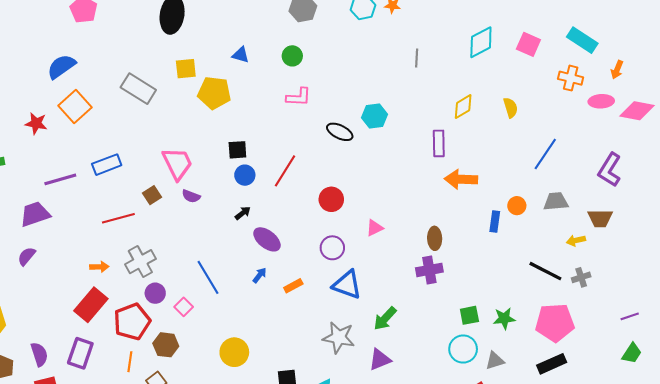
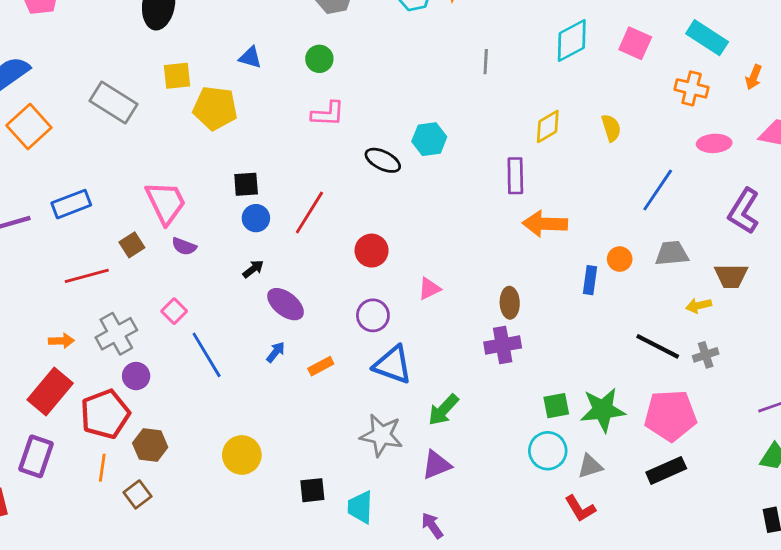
pink ellipse: (601, 101) -> (714, 143), moved
pink square: (184, 307) -> (174, 311), moved
green star: (504, 318) -> (603, 410), size x1.5

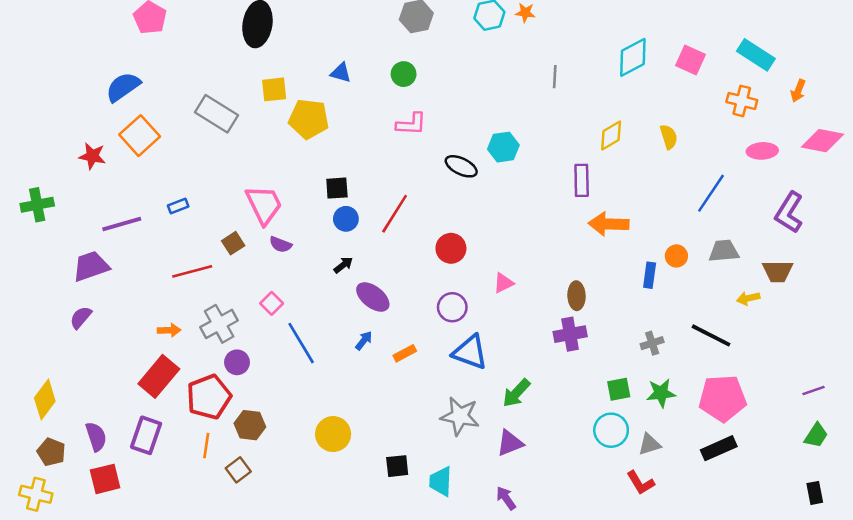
blue rectangle: (71, 204) -> (178, 206), size x0.6
gray cross: (706, 355) -> (652, 343), moved
green star: (603, 410) -> (661, 393), size x0.7

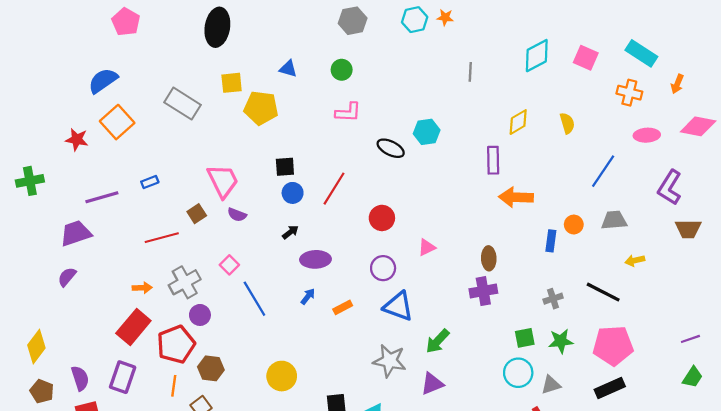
brown trapezoid: (778, 271) -> (688, 229), moved
purple ellipse: (373, 297) -> (315, 259), turned -40

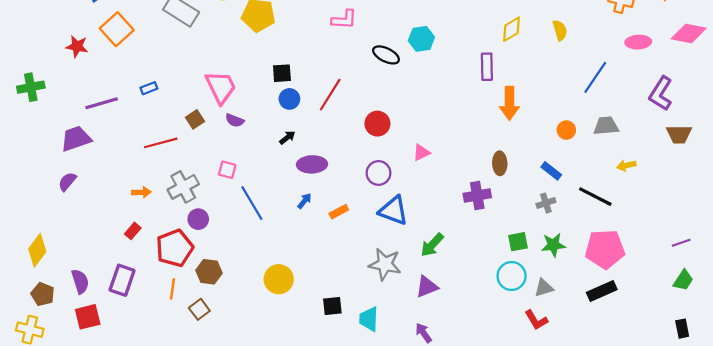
orange arrow: (516, 197) -> (509, 103), turned -92
blue rectangle: (551, 241) -> (551, 171), moved, turned -60
brown ellipse: (489, 258) -> (500, 163), moved
pink square: (229, 265) -> (227, 170), turned -30
red rectangle: (133, 327) -> (133, 231), size x0.5

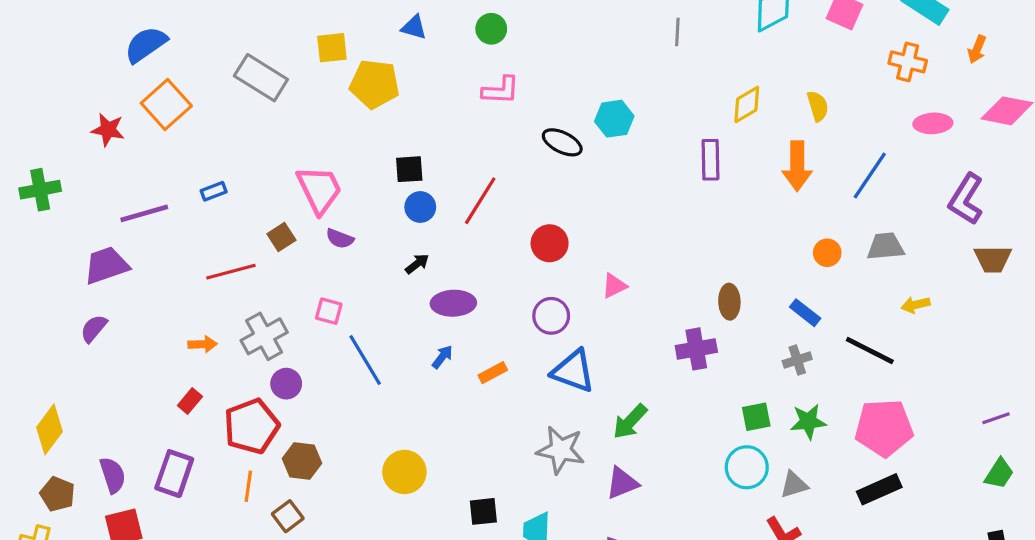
orange arrow: (509, 103) -> (797, 166), moved

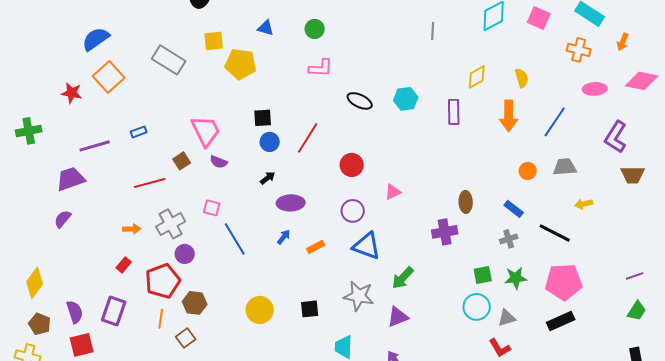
cyan hexagon: (614, 119) -> (406, 99), moved
black square: (483, 511) -> (310, 309), moved

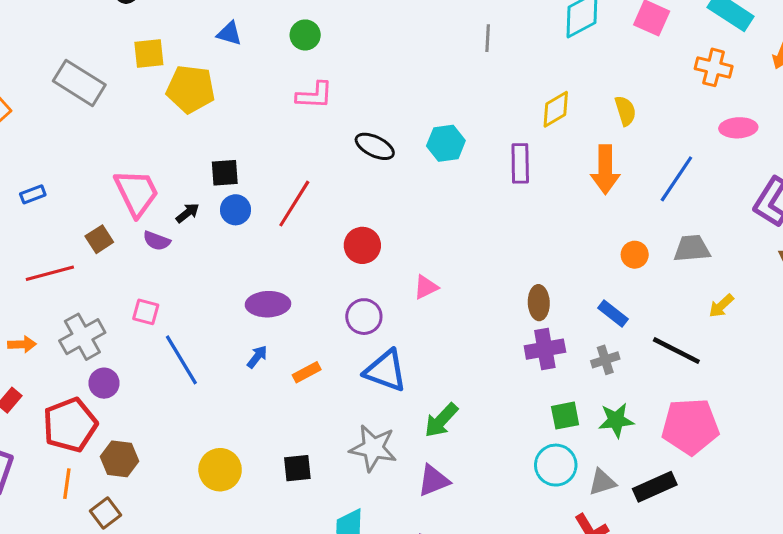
black arrow: (268, 178) -> (188, 213), moved
yellow arrow: (584, 204) -> (721, 306), turned -30
purple cross: (445, 232) -> (545, 349), moved
black rectangle: (561, 321) -> (655, 487), moved

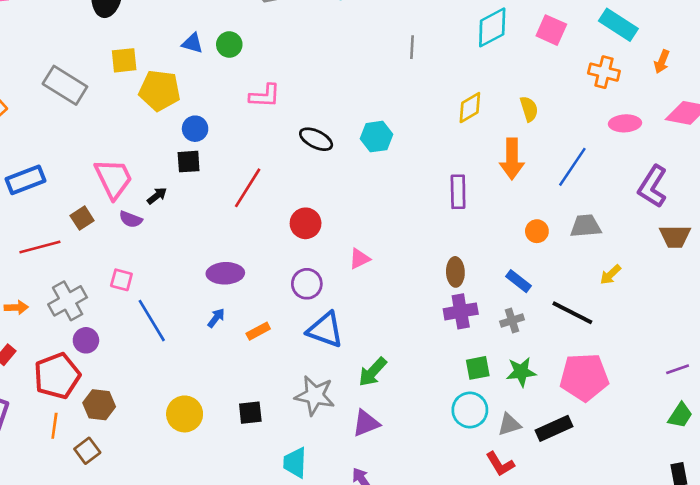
green circle: (305, 35) -> (229, 45), moved
purple rectangle: (520, 163) -> (458, 192), moved
blue rectangle: (33, 194) -> (25, 180), size x1.8
blue circle: (236, 210) -> (195, 129), moved

